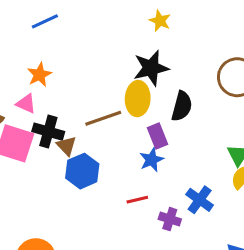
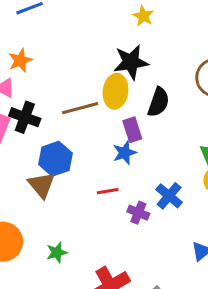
brown triangle: (66, 146) -> (42, 185), moved, size x1.4

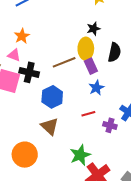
black star: (131, 62) -> (93, 29), size x0.6
purple rectangle: (132, 130) -> (91, 66), moved
brown triangle: (42, 185) -> (50, 126), moved
green star: (57, 252) -> (80, 155), moved, size x1.5

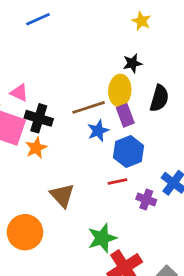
orange star: (22, 36) -> (36, 148), moved
blue star: (96, 88) -> (98, 131), moved
blue hexagon: (52, 97) -> (128, 152), moved

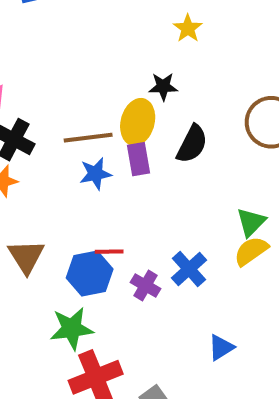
blue hexagon: (128, 152) -> (90, 274), moved

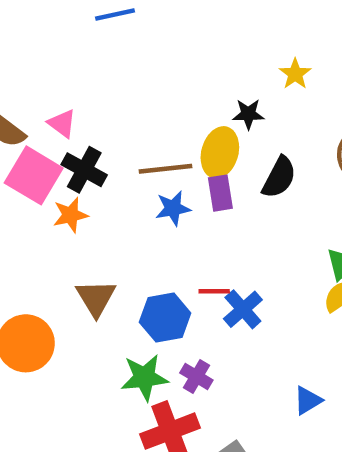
yellow star: (188, 28) -> (295, 74), moved
red line: (109, 252) -> (214, 291), moved
blue cross: (189, 269) -> (243, 309), moved
purple cross: (146, 285) -> (196, 377), moved

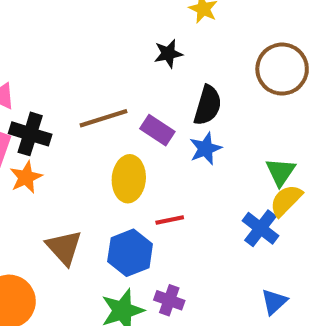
yellow ellipse: (220, 152) -> (129, 179), moved
purple rectangle: (220, 193) -> (157, 130), turned -36
blue star: (173, 208) -> (206, 149), moved
blue cross: (243, 309) -> (261, 228), moved

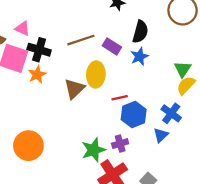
blue cross: (261, 228) -> (171, 113), moved
brown triangle: (64, 247) -> (74, 89), moved, turned 30
blue hexagon: (130, 253) -> (134, 114), moved
purple cross: (169, 300) -> (120, 144), turned -35
blue triangle: (274, 302) -> (161, 135), moved

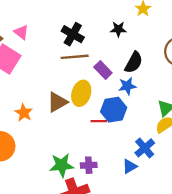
black cross: (39, 50) -> (73, 34), moved
orange star: (37, 75) -> (24, 113), moved, turned -30
blue hexagon: (134, 114) -> (114, 110), moved

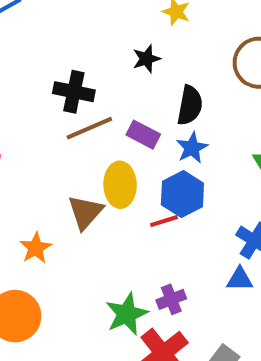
orange star: (24, 113) -> (36, 248), turned 30
blue triangle: (130, 166) -> (240, 279), turned 49

